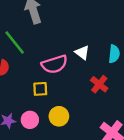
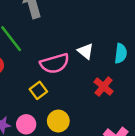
yellow square: (40, 89) -> (38, 90), turned -35

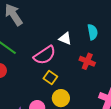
yellow square: (38, 90) -> (50, 78), moved

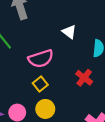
white triangle: (65, 39) -> (69, 32), moved

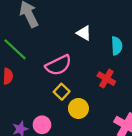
yellow circle: (45, 109) -> (78, 108), moved

